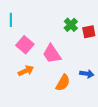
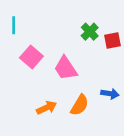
orange arrow: (26, 71) -> (47, 108), moved

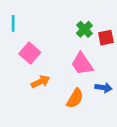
pink trapezoid: (66, 68) -> (82, 64), moved
orange arrow: (47, 108) -> (40, 82), moved

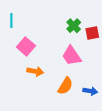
orange arrow: (40, 82) -> (35, 71), turned 35
blue arrow: (104, 88) -> (90, 91), moved

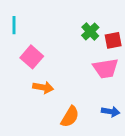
pink trapezoid: (72, 56) -> (106, 68), moved, turned -65
orange semicircle: (65, 86) -> (70, 117), moved

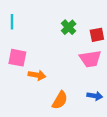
green cross: (90, 31) -> (69, 27), moved
pink square: (32, 57) -> (17, 58), moved, turned -30

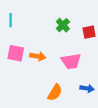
pink trapezoid: (90, 59) -> (71, 61), moved
orange arrow: (37, 75) -> (38, 56), moved

